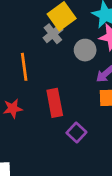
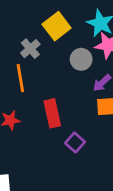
gray cross: (53, 34) -> (30, 49), moved

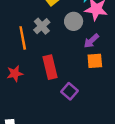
gray cross: (30, 49) -> (42, 26), moved

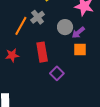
gray circle: (74, 21) -> (65, 27), moved
orange line: (23, 38) -> (21, 26), turned 36

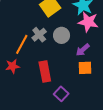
gray circle: (65, 27) -> (62, 35), moved
red star: (12, 55) -> (13, 66), moved

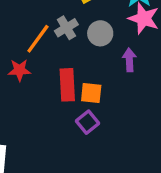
purple arrow: (83, 50) -> (129, 60), turned 120
orange square: (85, 68) -> (91, 93), moved

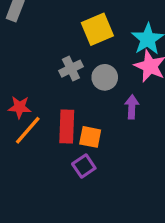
orange line: (38, 39) -> (28, 130), moved

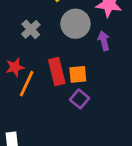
gray cross: (71, 69) -> (31, 29), moved
gray circle: (105, 77) -> (75, 24), size x1.4

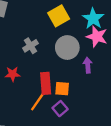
orange line: (27, 84) -> (38, 101), moved

